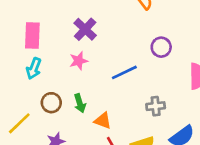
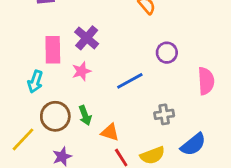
pink rectangle: (32, 36) -> (53, 50), moved
brown circle: (51, 103) -> (55, 116), size x1.4

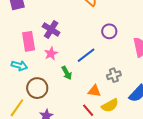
cyan arrow: (35, 82) -> (19, 66), turned -84
green arrow: (85, 115) -> (67, 73), moved
orange triangle: (110, 132) -> (94, 91), moved

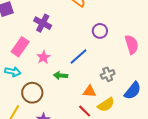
purple cross: (51, 29) -> (43, 23), moved
pink rectangle: (29, 41) -> (20, 47), turned 48
green arrow: (67, 73) -> (61, 76), turned 128

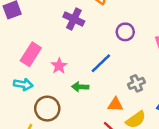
purple cross: (43, 23) -> (74, 19), moved

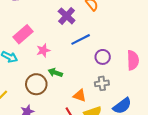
purple circle: (125, 32) -> (103, 57), moved
blue line: (101, 63) -> (81, 39), moved
brown circle: (47, 109) -> (36, 84), moved

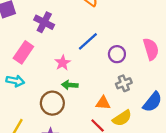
purple cross: (67, 16) -> (44, 22), moved
pink star: (43, 50) -> (63, 63), moved

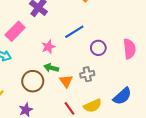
gray cross: (124, 83) -> (87, 74), moved
orange triangle: (103, 103) -> (66, 81), moved, turned 40

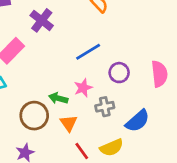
pink star: (48, 47) -> (83, 88), moved
orange triangle: (66, 81) -> (69, 123), moved
blue semicircle: (122, 96) -> (138, 121), moved

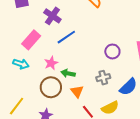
blue line: (88, 52) -> (66, 37), moved
pink star: (83, 88) -> (51, 63), moved

